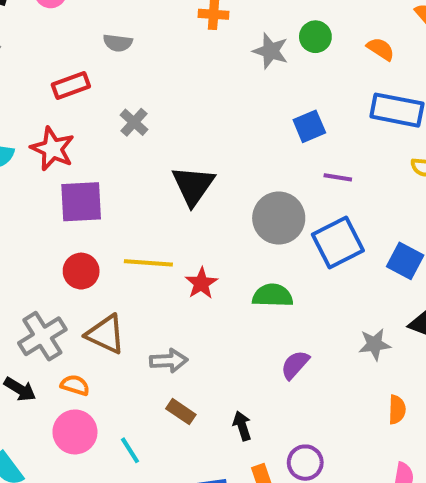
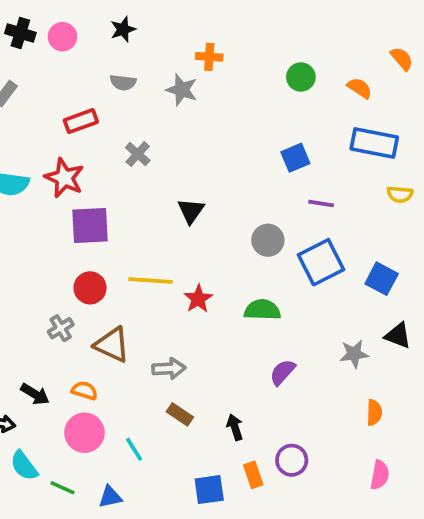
gray star: (271, 51) -> (182, 90), moved
black triangle: (193, 185) -> (191, 211), size x0.7
gray circle: (279, 218) -> (268, 240), size x0.7
gray cross: (42, 336) -> (61, 328), moved, size x0.6

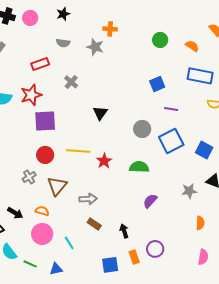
red star: (64, 178) -> (31, 95), turned 30
brown triangle: (112, 345) -> (57, 186), turned 45

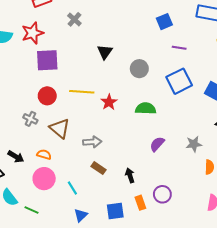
gray circle: (142, 129) -> (139, 69), moved
gray cross: (29, 177) -> (30, 119), turned -32
brown triangle: (57, 186) -> (60, 128), turned -30
gray star: (189, 191) -> (194, 144), moved
blue triangle: (56, 269) -> (81, 215), moved, turned -32

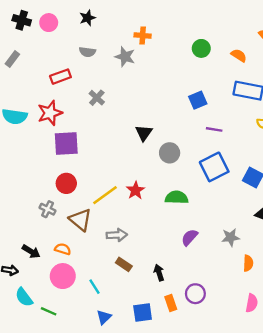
black triangle: (105, 52) -> (144, 133), moved
yellow line: (82, 92) -> (105, 195), moved, turned -40

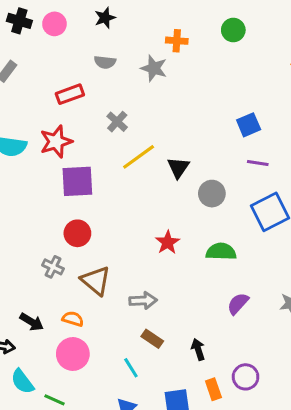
green circle: (201, 48) -> (233, 30), moved
purple line: (214, 129) -> (258, 163), moved
yellow line: (105, 195) -> (139, 157), moved
cyan line: (94, 287) -> (131, 368), moved

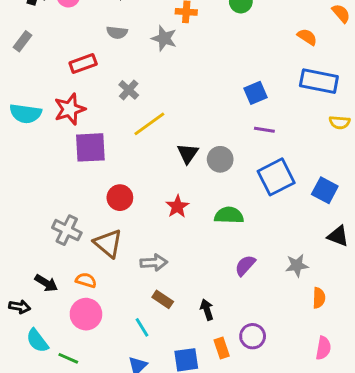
black triangle: (178, 168) -> (188, 153), moved
red circle: (77, 233) -> (120, 198), moved
gray cross: (53, 267) -> (67, 230), size x1.4

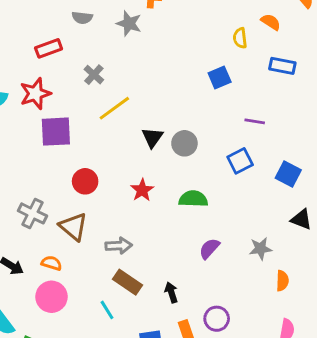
blue rectangle: (319, 81) -> (282, 66), size x0.7
yellow semicircle: (340, 122) -> (240, 38), moved, turned 78
purple line: (264, 130) -> (255, 121), moved
blue square: (276, 177) -> (240, 161), size x0.7
brown rectangle: (163, 299) -> (127, 282), size x1.4

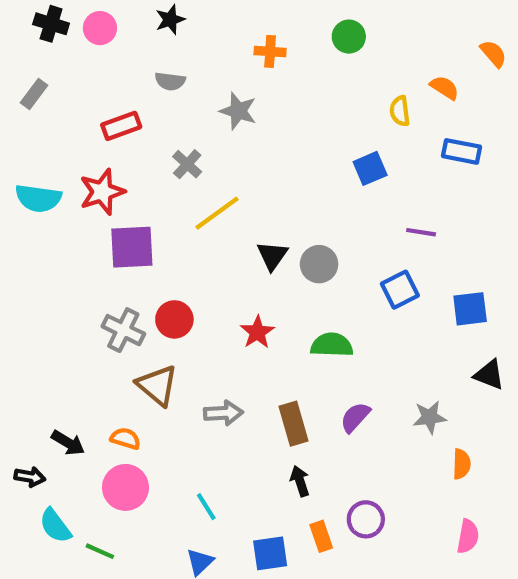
gray star: (129, 23) -> (238, 111), moved
blue square: (288, 174) -> (470, 309), turned -35
gray cross: (32, 213) -> (123, 330), moved
brown rectangle: (127, 282) -> (293, 424), moved, turned 40

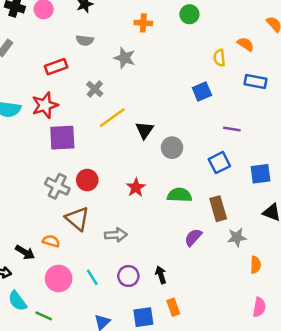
black triangle: (272, 256) -> (145, 130), moved
brown rectangle: (293, 424) -> (218, 209), moved
orange semicircle: (125, 439) -> (51, 241), moved
cyan line: (206, 507) -> (92, 277), moved
purple circle: (366, 519) -> (128, 276), moved

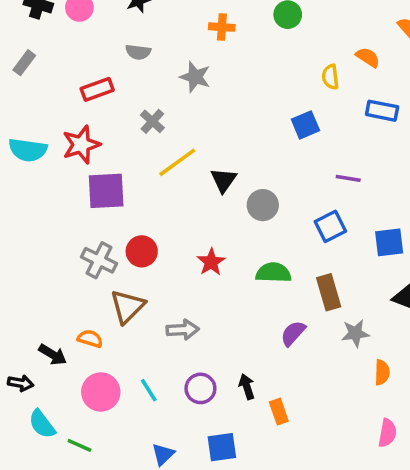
brown triangle: (77, 219) -> (127, 307), turned 35
orange rectangle: (173, 307) -> (279, 412), moved

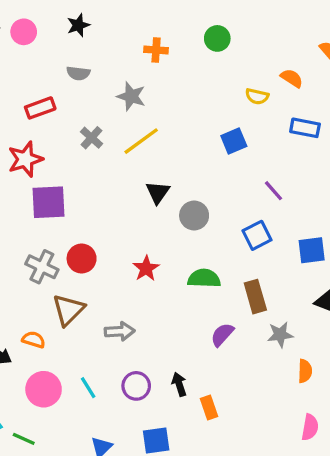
yellow semicircle: (330, 77) -> (257, 96), turned -70
yellow line: (177, 162) -> (141, 141), moved
purple line: (348, 178) -> (274, 191), turned 40

